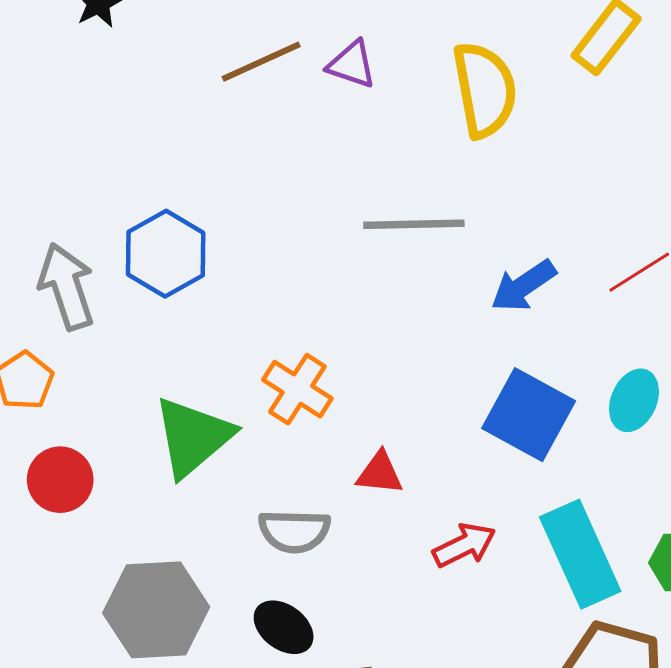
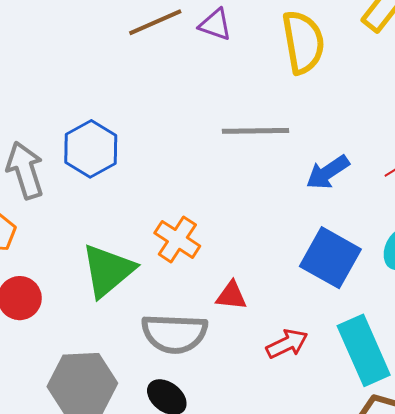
gray semicircle: (294, 531) -> (174, 334), size x1.4

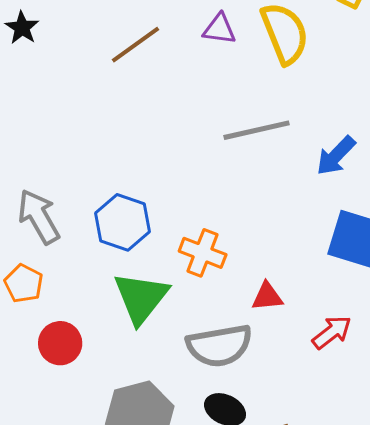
purple triangle: (215, 25) -> (219, 29), moved
blue hexagon: (91, 149) -> (122, 222), moved

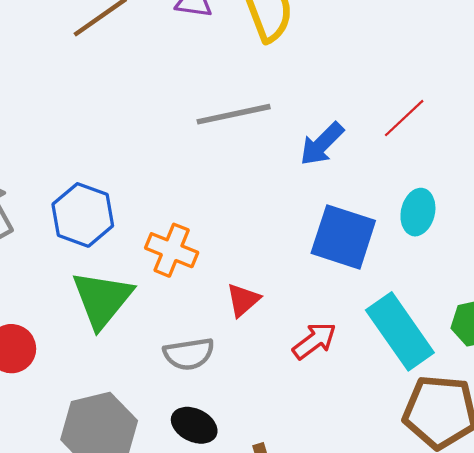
red triangle: (267, 297) -> (243, 300), turned -36
gray semicircle: (219, 346) -> (189, 354), size x0.7

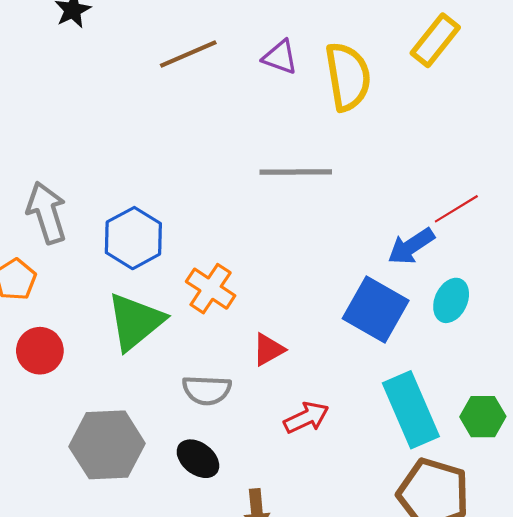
blue arrow: (322, 144) -> (411, 246), moved
red arrow: (314, 341) -> (306, 418), moved

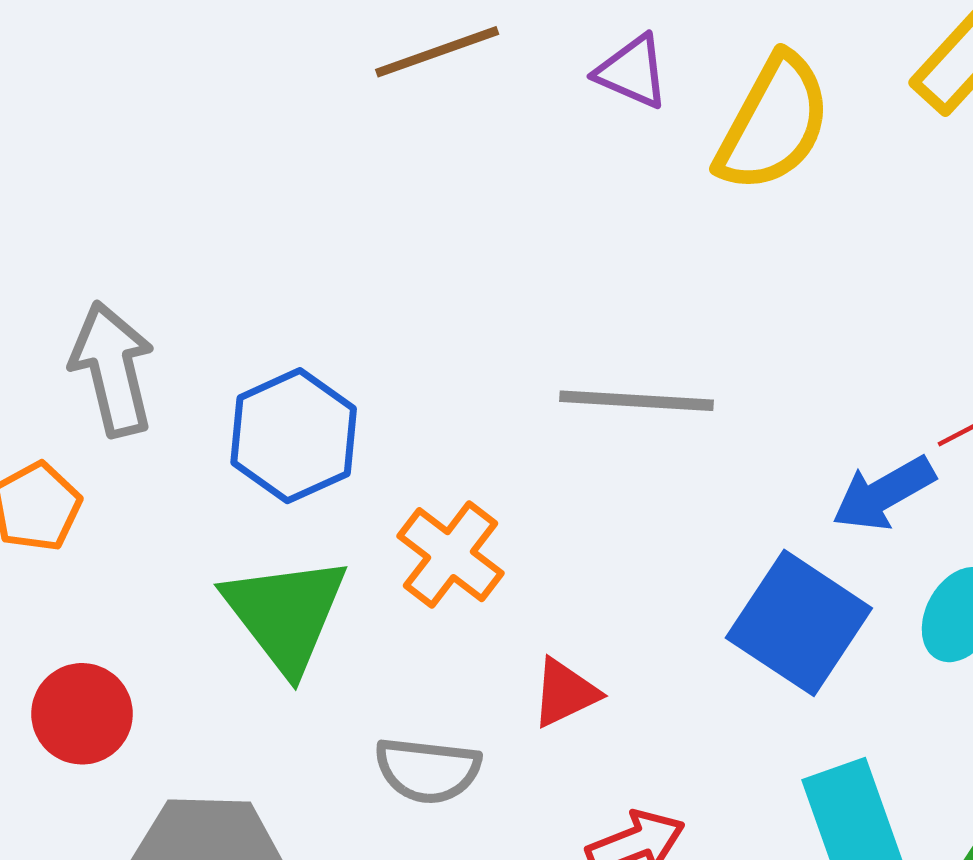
yellow semicircle: (348, 77) -> (774, 123), turned 34
gray line: (296, 172) -> (637, 401), moved
green triangle: (135, 322) -> (286, 614), turned -32
red circle: (40, 351) -> (82, 714), moved

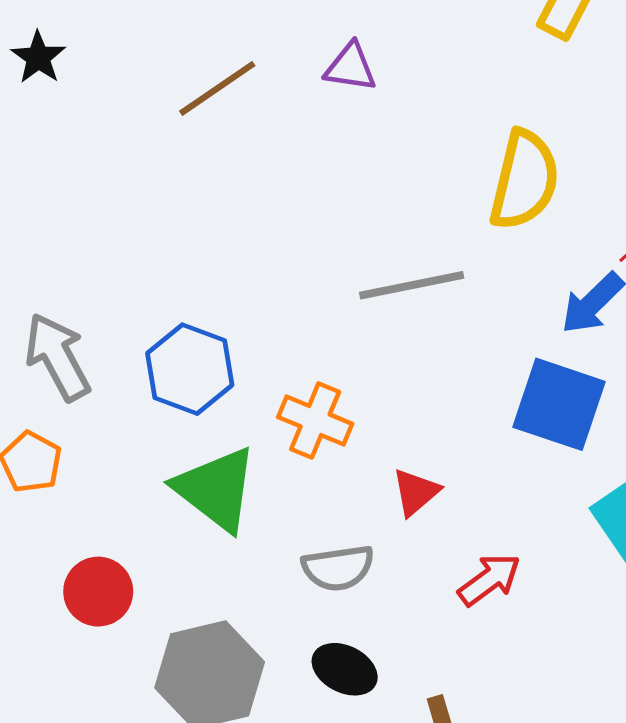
yellow semicircle: (774, 123) -> (524, 180), moved

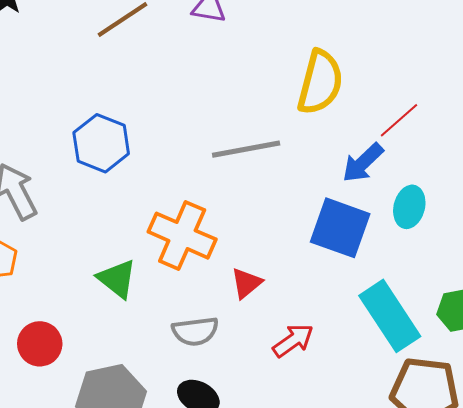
blue hexagon: (190, 369) -> (101, 143), moved
orange cross: (315, 420) -> (182, 236), size x1.4
green triangle: (216, 489) -> (117, 279), size x0.7

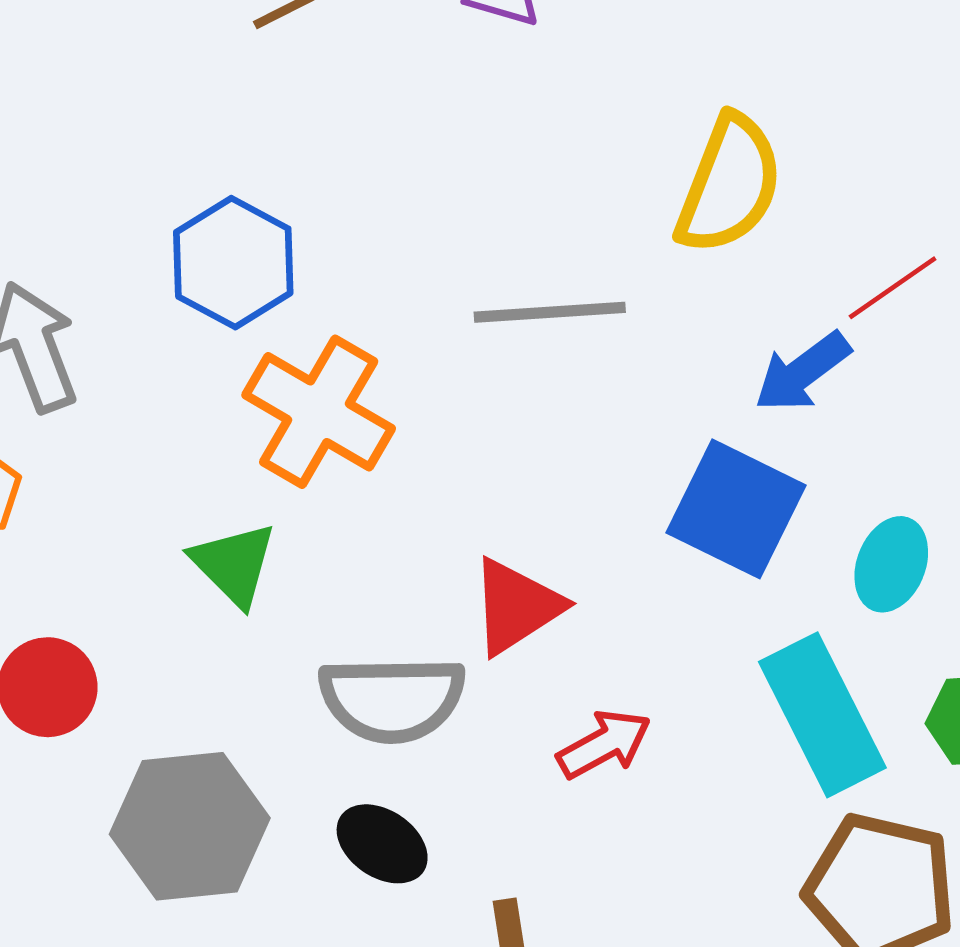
cyan ellipse: (409, 207) -> (891, 564), moved
orange cross: (182, 236) -> (319, 412), moved
red triangle: (246, 283) -> (516, 606), size x1.4
gray semicircle: (195, 331) -> (392, 699), size x1.4

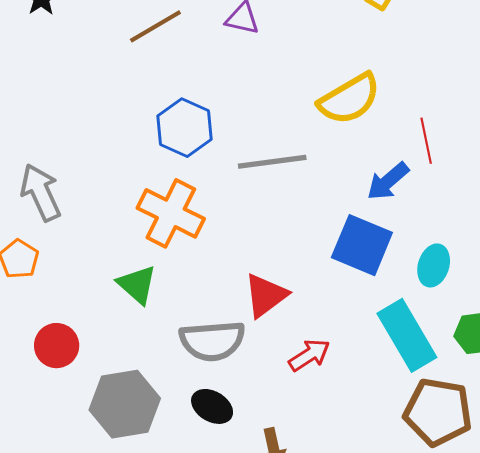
yellow semicircle: (729, 185) -> (349, 99), turned 42
blue hexagon: (233, 263) -> (185, 128), moved
red line: (893, 288) -> (426, 141), turned -63

